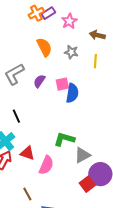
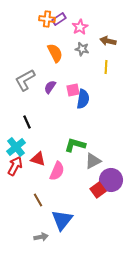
orange cross: (36, 13) -> (47, 19), turned 35
gray star: (71, 52) -> (82, 49), moved

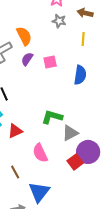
orange semicircle: (55, 53) -> (24, 36), moved
blue semicircle: (83, 99) -> (80, 75), moved
red triangle: (38, 159) -> (15, 131), turned -42
pink semicircle: (57, 171) -> (40, 153), moved, turned 132

